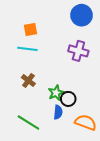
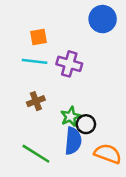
purple cross: (78, 51) -> (69, 64), moved
brown cross: (28, 81) -> (36, 101), turned 32
blue semicircle: (58, 112) -> (73, 141), size x1.5

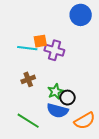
orange square: (38, 37) -> (40, 41), moved
blue semicircle: (73, 141) -> (57, 111), turned 100
orange semicircle: (108, 154) -> (85, 121), turned 130

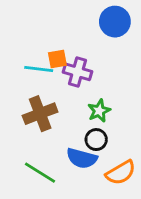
brown cross: (28, 79) -> (40, 114), size x1.6
green star: (55, 91) -> (99, 111), moved

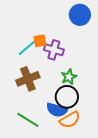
cyan line: (39, 69) -> (27, 48), turned -48
black circle: (96, 140) -> (67, 97), size x1.5
orange semicircle: (121, 173) -> (70, 120), moved

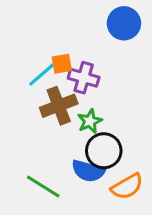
green star: (69, 77) -> (90, 121), moved
brown cross: (28, 79) -> (59, 106), moved
orange semicircle: (70, 120) -> (127, 186), moved

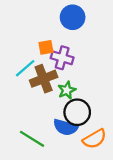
blue circle: (124, 23) -> (73, 17), moved
cyan line: (42, 75) -> (25, 68), moved

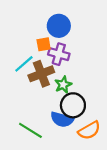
blue circle: (73, 17) -> (59, 26), moved

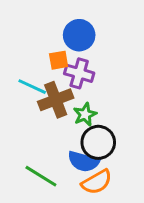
cyan line: (24, 64) -> (32, 87), turned 66
orange semicircle: (89, 130) -> (97, 182), moved

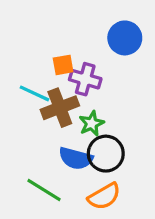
blue circle: (79, 35) -> (125, 38), moved
blue semicircle: (84, 161) -> (76, 158), moved

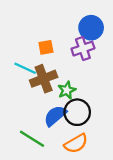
purple cross: (85, 79) -> (83, 49), moved, turned -35
blue semicircle: (76, 158) -> (55, 116), turned 125

